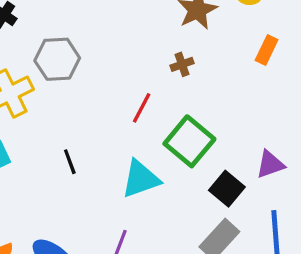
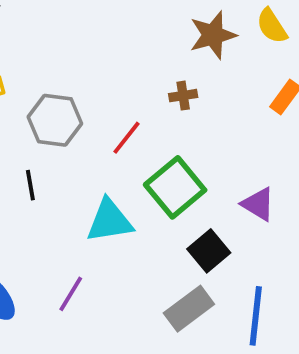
gray hexagon: (57, 59) -> (55, 120), moved
purple triangle: (270, 164) -> (258, 204), moved, turned 40

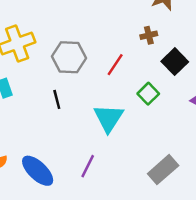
green square: (175, 187) -> (148, 94), size x0.6
cyan triangle: (110, 221) -> (109, 118), turned -44
black square: (209, 251) -> (175, 62), moved

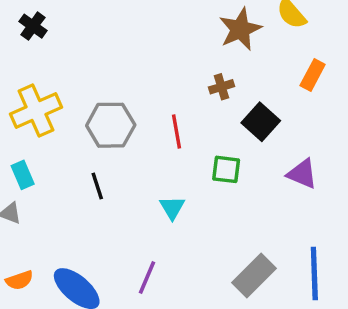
red line: (115, 65) -> (176, 132), turned -40
green square: (148, 94) -> (226, 169), turned -35
cyan triangle: (109, 118) -> (172, 208), size x0.6

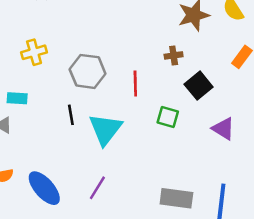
yellow cross: (36, 111) -> (34, 52), size x0.7
cyan rectangle: (23, 175) -> (17, 98), turned -72
cyan triangle: (172, 208) -> (105, 129), moved, size x1.8
gray rectangle: (254, 275) -> (176, 198), turned 44

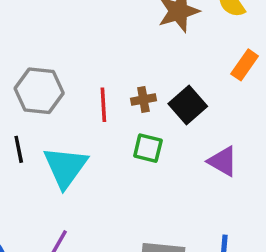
brown cross: (174, 55) -> (143, 100), moved

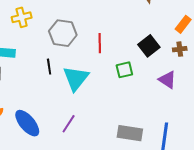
brown cross: (143, 100) -> (180, 49), moved
green square: (148, 148) -> (124, 70), turned -30

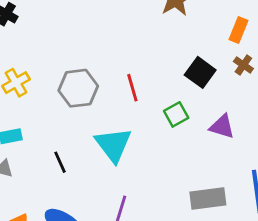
brown cross: (180, 49) -> (243, 65), turned -32
black line: (49, 67) -> (60, 162), moved
purple triangle: (167, 80) -> (222, 127), moved

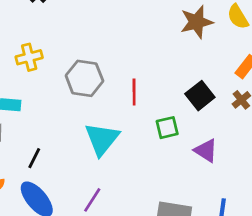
black line: (60, 162) -> (34, 158), moved, turned 35

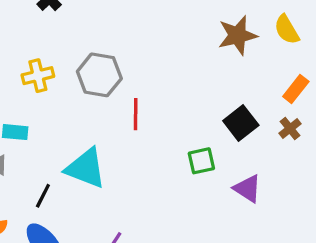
gray hexagon: (84, 78) -> (99, 75), moved
red line: (134, 92) -> (136, 114), moved
cyan triangle: (102, 139) -> (86, 168), moved, turned -48

